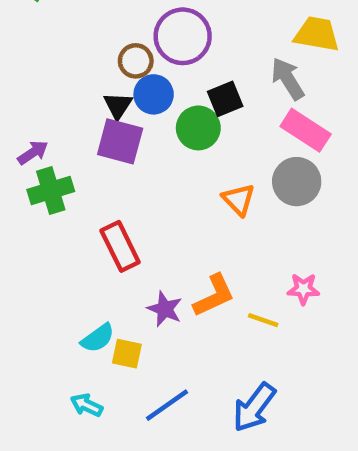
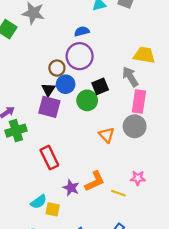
pink rectangle: (306, 130) -> (139, 101), turned 65

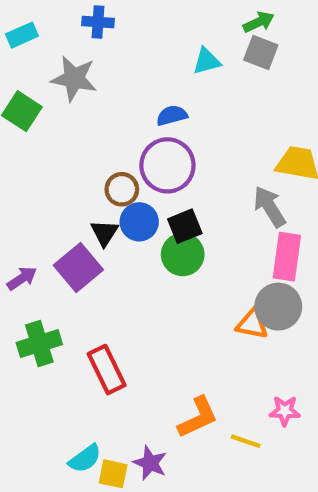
black square: (100, 86) -> (185, 226), moved
purple square: (49, 107) -> (78, 267), moved, turned 35
green cross: (16, 131) -> (39, 344), moved
orange triangle: (107, 135) -> (252, 324), moved, turned -35
purple star: (71, 188) -> (150, 463), moved

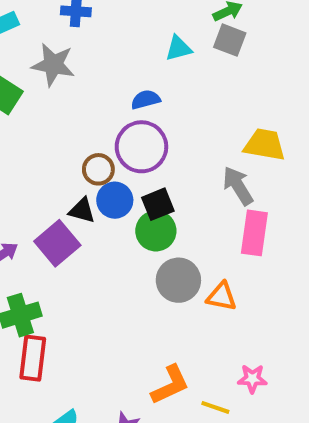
black triangle: (104, 233) -> (82, 210), turned -48
gray circle: (278, 307) -> (178, 280), moved
red rectangle: (107, 370) -> (33, 358), moved, turned 33

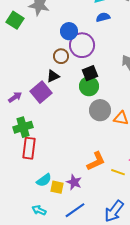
blue semicircle: (146, 100) -> (103, 17), moved
blue circle: (115, 200) -> (69, 31), moved
black triangle: (82, 210) -> (53, 76), turned -40

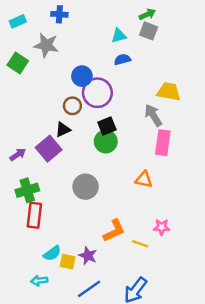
gray circle: (100, 110) -> (86, 187), moved
cyan arrow: (39, 210) -> (39, 281), moved, turned -32

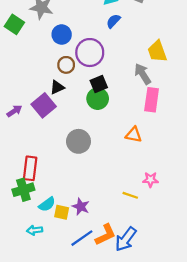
blue semicircle: (122, 59) -> (113, 21), turned -32
blue circle: (82, 76) -> (62, 35), moved
yellow trapezoid: (169, 92) -> (157, 51), turned -120
green cross: (27, 190) -> (23, 190), moved
orange L-shape: (114, 231) -> (105, 235), moved

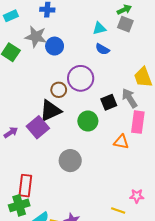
blue semicircle: (113, 21) -> (102, 49), turned -104
blue circle: (62, 35) -> (55, 46), moved
black square: (99, 84) -> (109, 102), moved
black triangle: (57, 87) -> (50, 111), size x1.6
orange triangle: (134, 135) -> (121, 142), moved

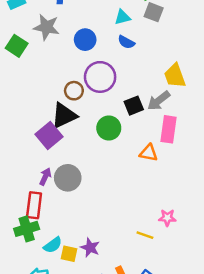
blue circle: (55, 46) -> (85, 40), moved
gray arrow: (130, 98) -> (159, 101), turned -96
purple arrow: (11, 132) -> (45, 177), moved, turned -32
gray circle: (70, 161) -> (68, 178), moved

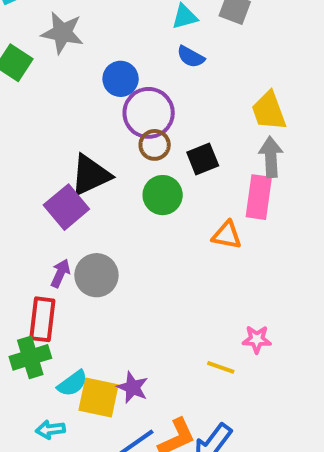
blue circle: (85, 40) -> (121, 79), moved
brown circle: (74, 91) -> (155, 145), moved
gray arrow: (159, 101) -> (271, 157), moved, turned 125
yellow square: (69, 254) -> (98, 397), size x1.5

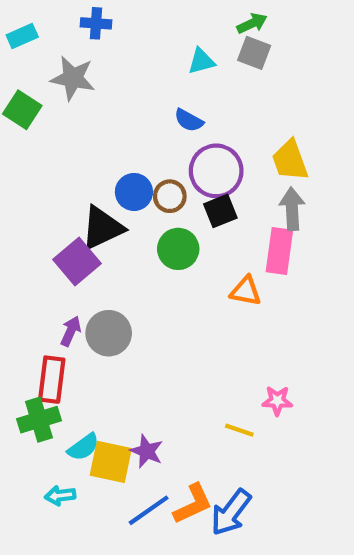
blue semicircle: (191, 57) -> (189, 120), moved
blue circle: (121, 79) -> (134, 192), moved
purple circle: (149, 113) -> (216, 171), moved

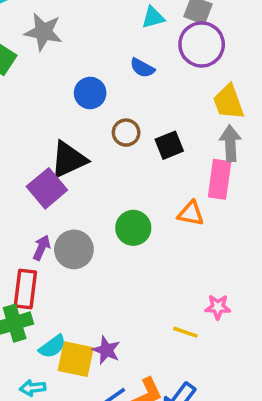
purple circle: (216, 171) -> (202, 44), moved
blue circle: (134, 192) -> (90, 93), moved
green circle: (178, 249) -> (133, 228), moved

